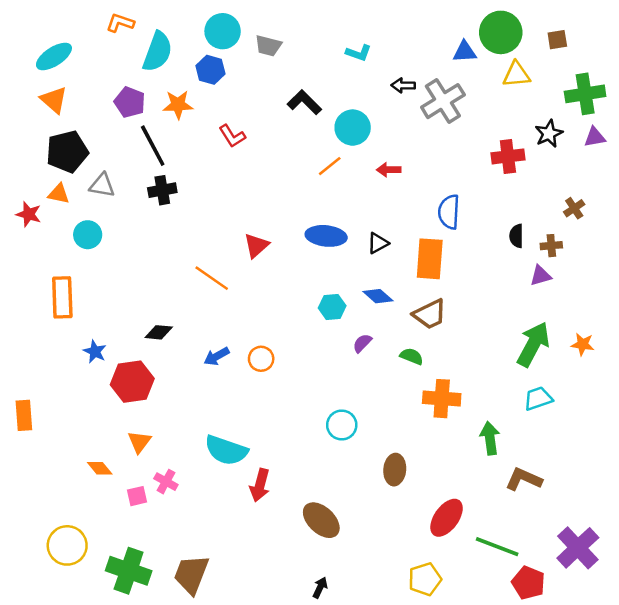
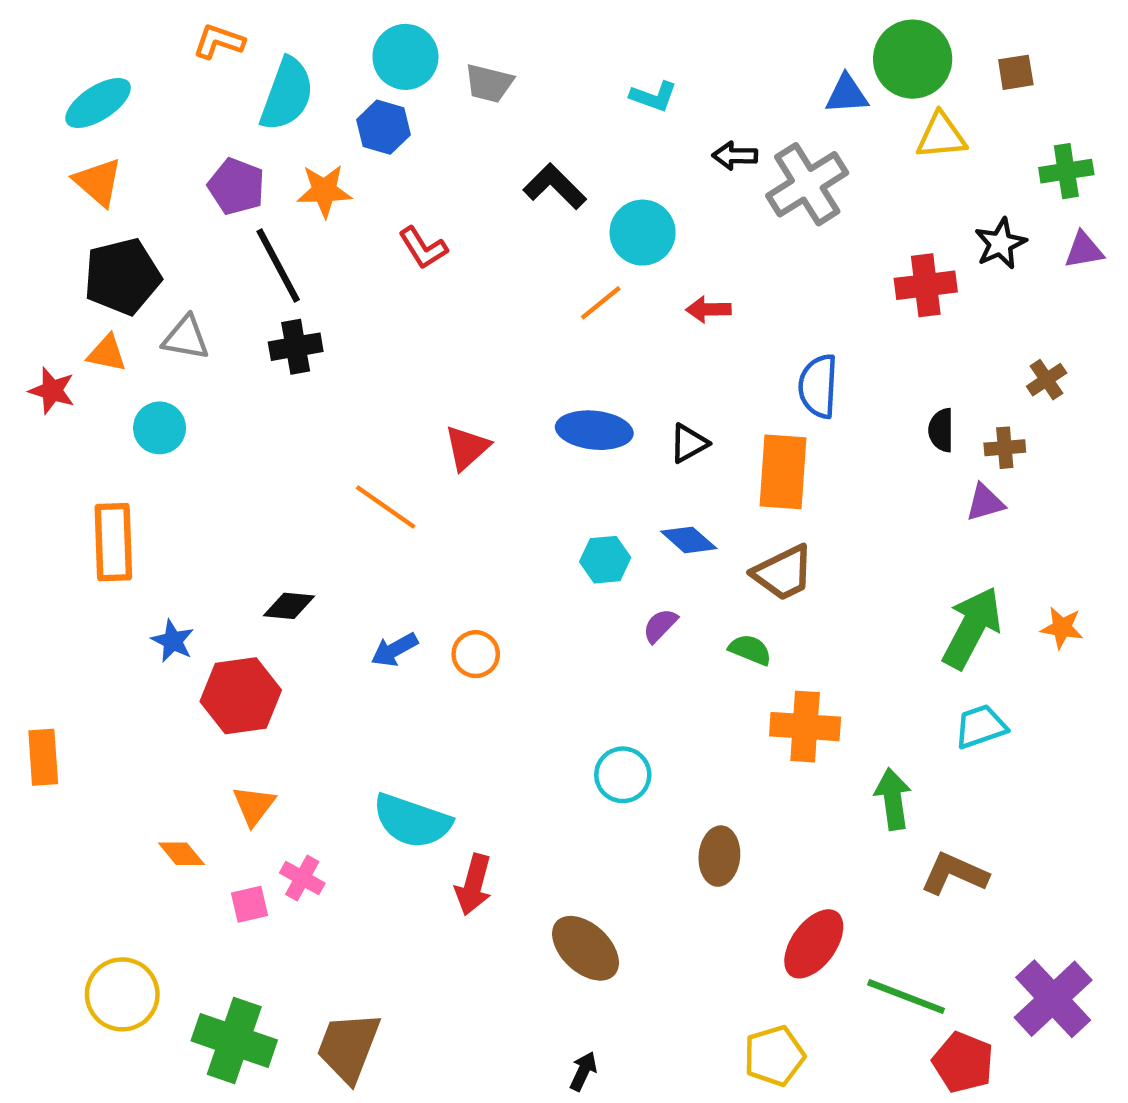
green cross: (585, 94) -> (1066, 171), size x0.7

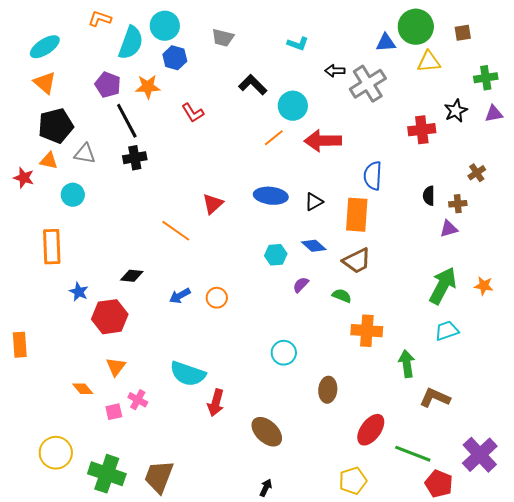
cyan circle: (405, 57) -> (165, 26), moved
red arrow: (708, 309) -> (323, 141), size x1.8

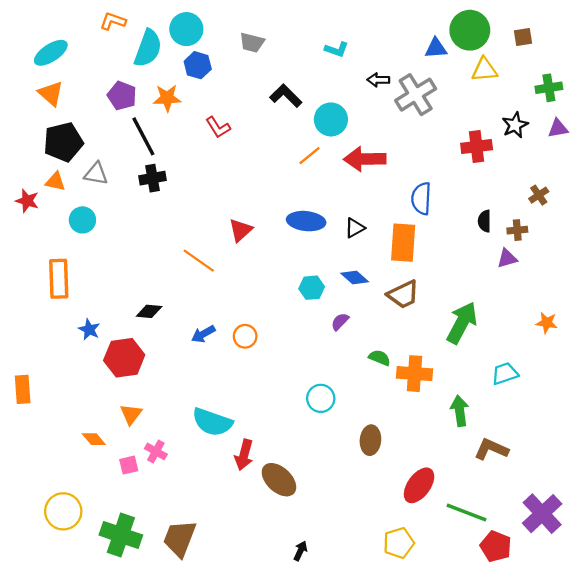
green arrow: (443, 286) -> (462, 323), moved
green semicircle: (342, 296) -> (379, 358), moved
brown ellipse: (267, 432) -> (279, 480), moved

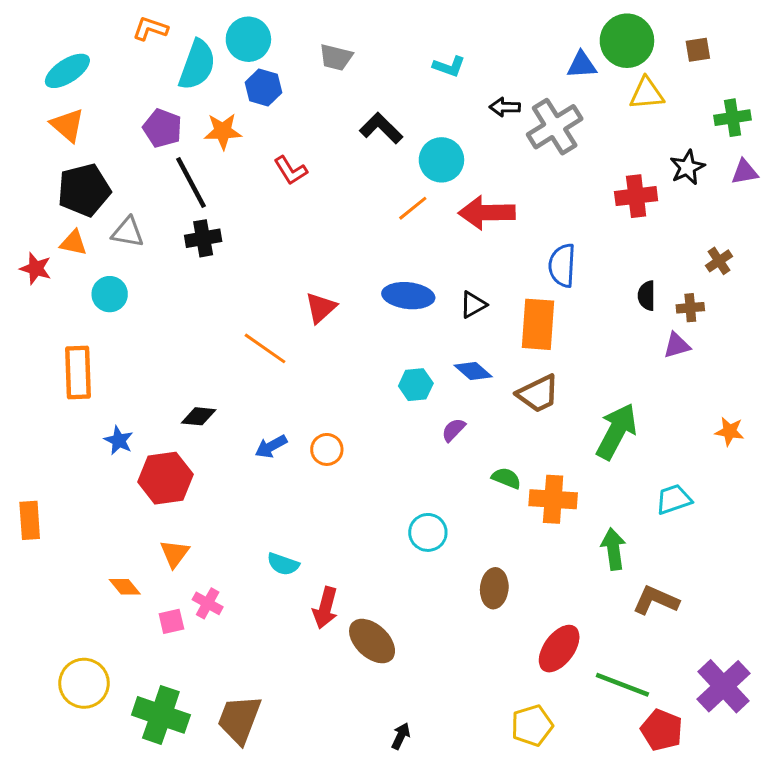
cyan semicircle: (212, 422) -> (283, 564), size x0.6

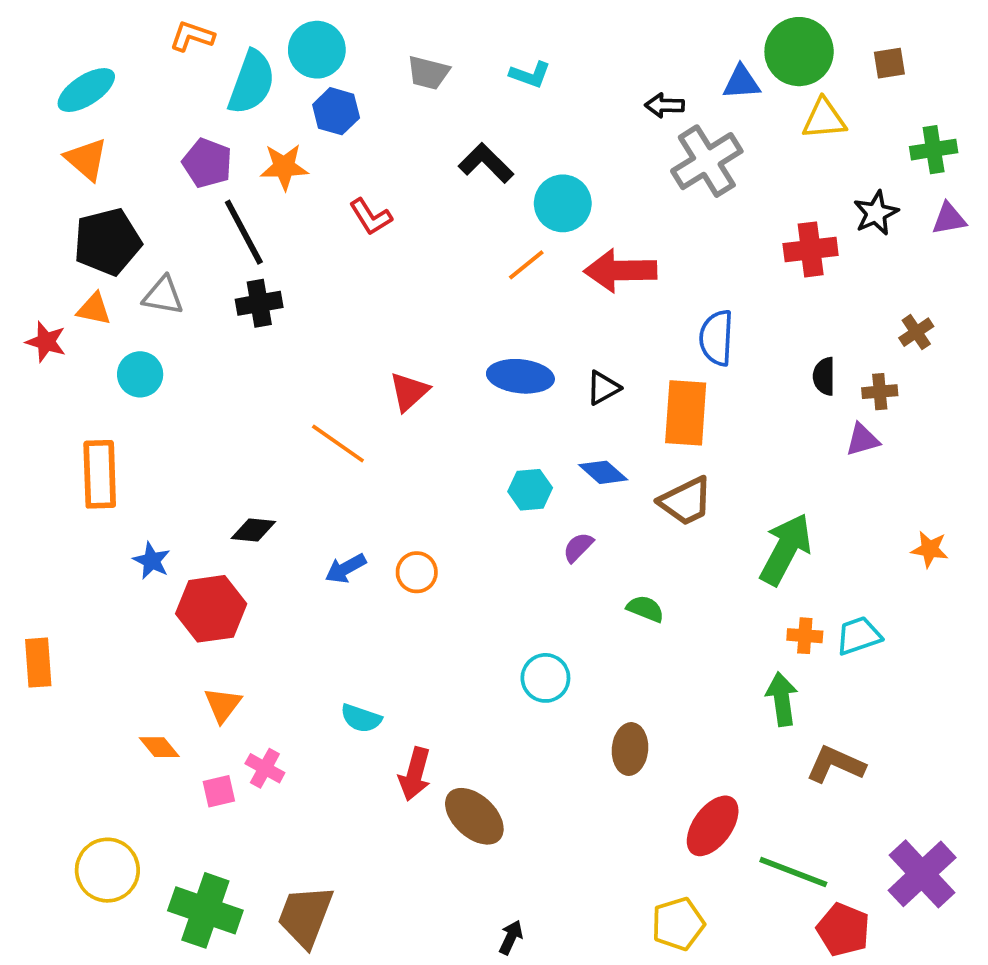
cyan L-shape: (449, 66) -> (530, 75), moved
black arrow: (505, 107) -> (665, 105), moved
orange cross: (553, 499) -> (805, 636), moved, size x0.6

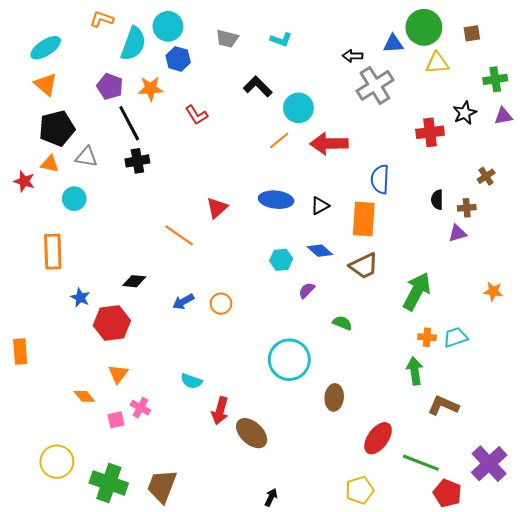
cyan circle: (545, 678) -> (289, 360), size x1.6

